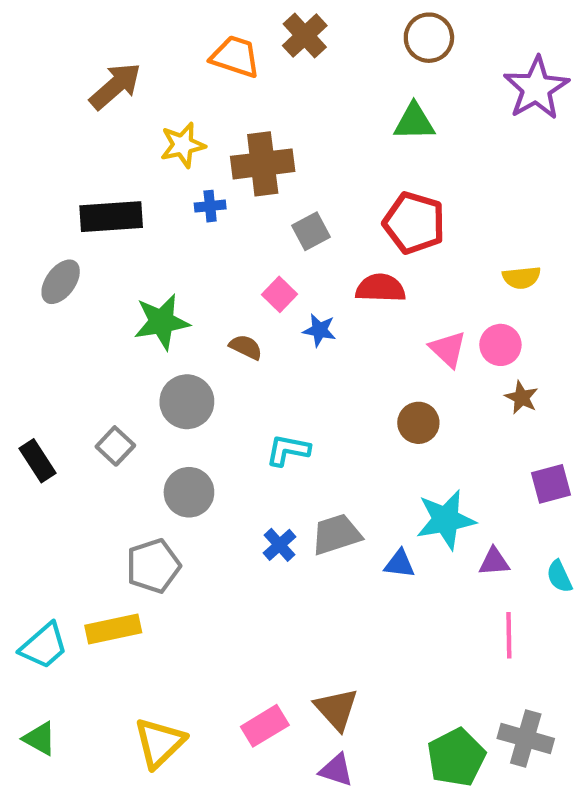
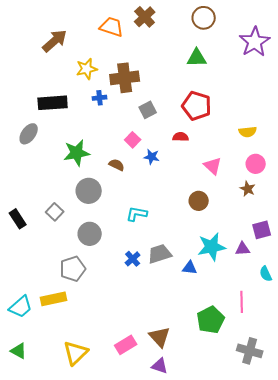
red semicircle: (381, 288) -> (181, 137), size x0.7
pink circle: (500, 345) -> (256, 164), moved
purple triangle: (494, 562) -> (243, 249), moved
green pentagon: (456, 757) -> (211, 320), moved

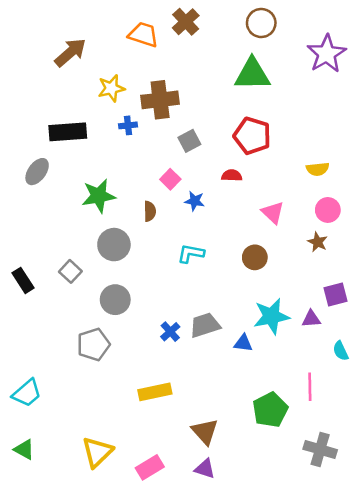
green triangle: (197, 58) -> (252, 74), size x1.4
brown semicircle: (117, 165) -> (150, 211), turned 63
cyan L-shape: (137, 214) -> (191, 254), moved
yellow rectangle: (54, 299) -> (155, 392), moved
pink rectangle: (126, 345) -> (150, 467), moved

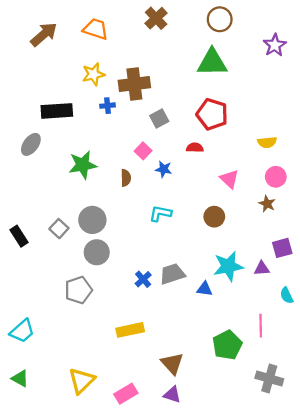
orange trapezoid: (143, 35) -> (96, 29), moved
brown arrow: (70, 52) -> (44, 34), moved
purple star: (327, 54) -> (275, 45), size x0.7
gray circle: (114, 245) -> (92, 220), moved

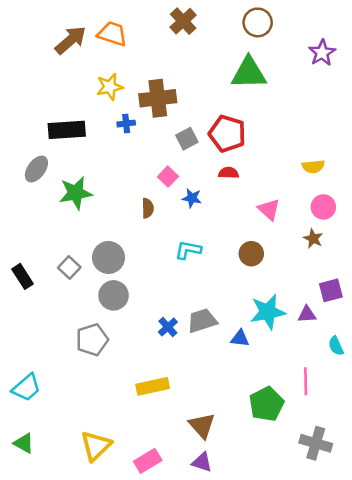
brown arrow: (44, 34) -> (71, 40), moved
red pentagon: (212, 114) -> (227, 134), moved
green star: (83, 165) -> (76, 193), moved

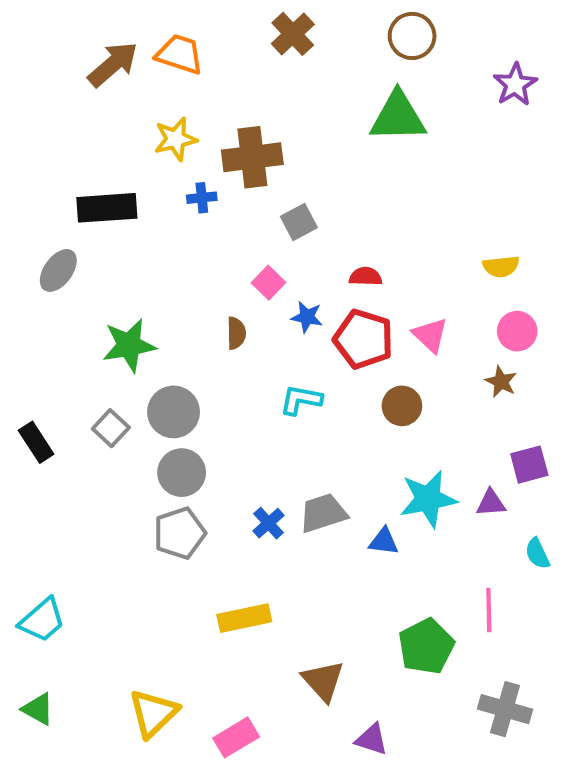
red pentagon: (227, 134) -> (364, 339), moved
green star: (76, 193) -> (129, 345), moved
gray pentagon: (92, 340) -> (180, 533), moved
purple triangle: (202, 462) -> (372, 739), moved

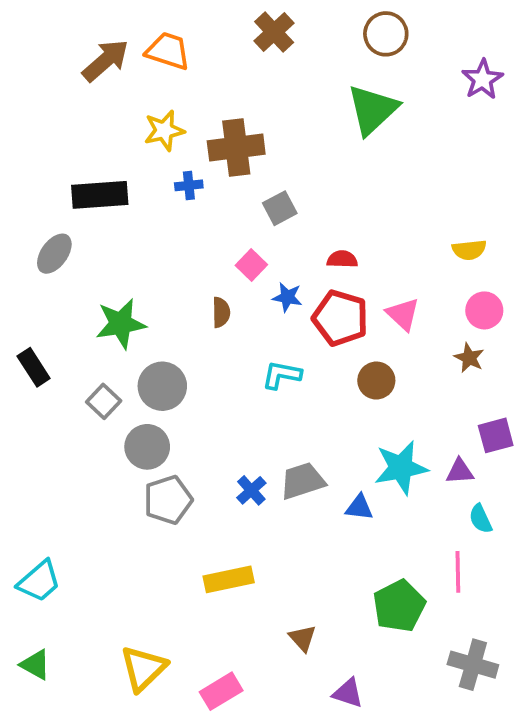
green triangle: (398, 117) -> (373, 110), turned -42
black rectangle: (36, 442) -> (34, 367), moved
gray circle: (182, 473) -> (147, 447), moved
cyan semicircle: (537, 553) -> (481, 519), moved
brown triangle: (323, 681) -> (302, 638), size x0.7

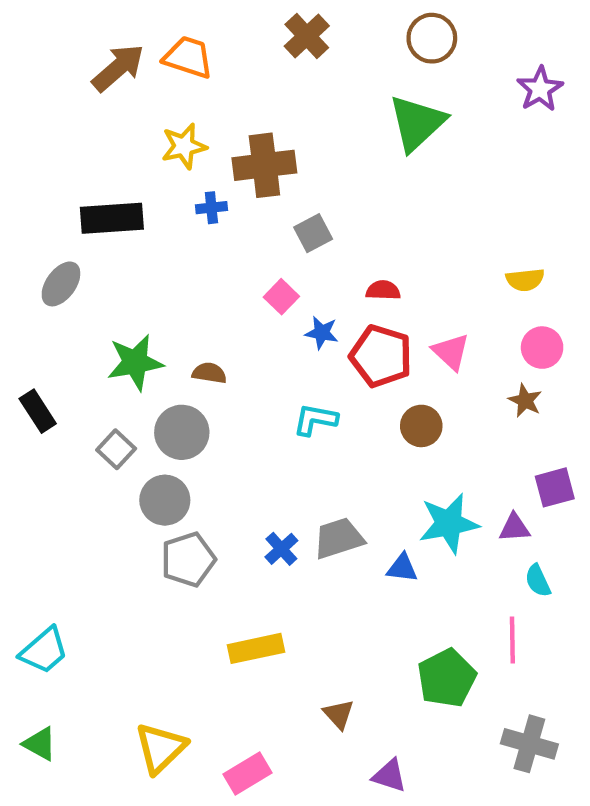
brown semicircle: (221, 312) -> (209, 373), moved, turned -80

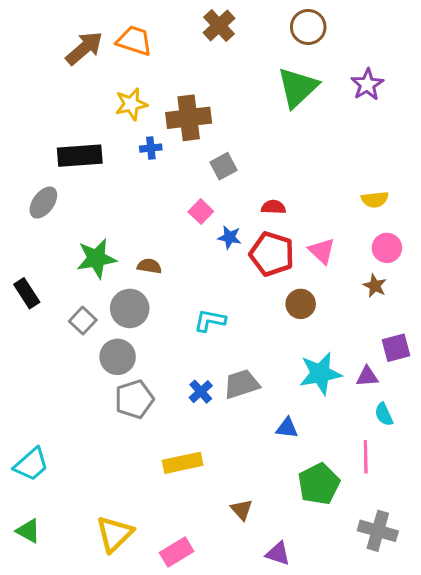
purple star: (540, 89) -> (367, 84), moved
cyan L-shape: (315, 420) -> (210, 321), moved
blue triangle: (402, 568) -> (287, 428), moved

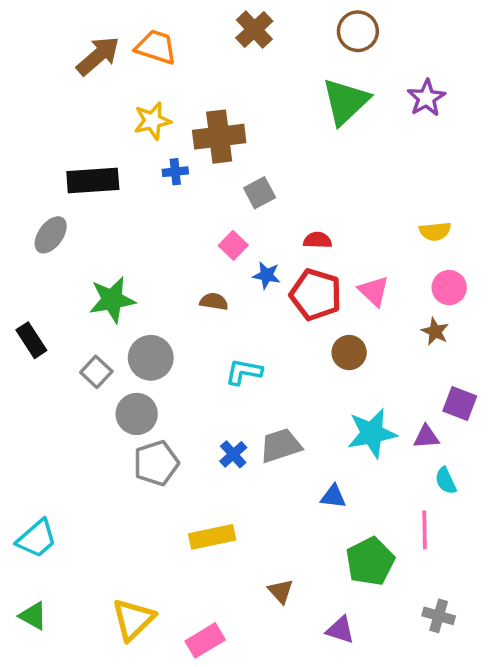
brown semicircle: (149, 266) -> (214, 302), moved
purple square: (396, 348) -> (460, 403), turned 36
gray cross: (378, 531) -> (439, 616), size x0.7
purple triangle: (278, 554) -> (340, 630), moved

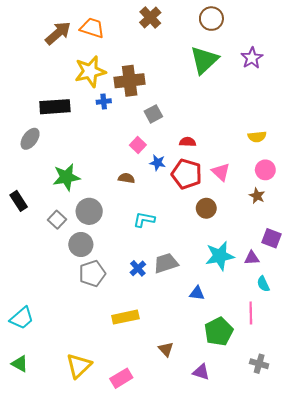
yellow star: (152, 121) -> (90, 71), size x1.4

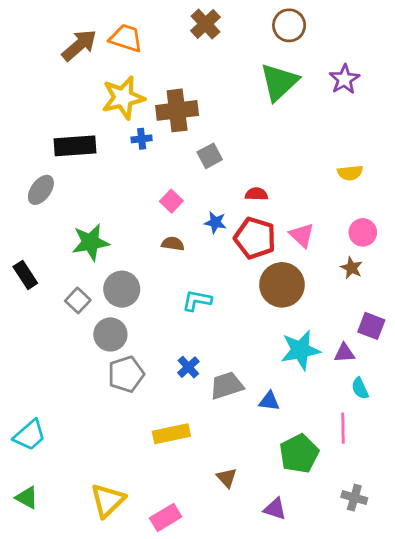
yellow semicircle: (257, 137) -> (350, 173), moved
pink square: (138, 145) -> (171, 201), moved
brown circle: (206, 208) -> (282, 285), size x1.6
gray trapezoid: (166, 263) -> (227, 386), moved

